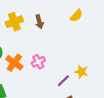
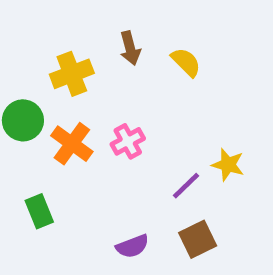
yellow semicircle: (76, 16) -> (186, 62), moved, turned -88
yellow cross: (14, 22) -> (72, 74), moved

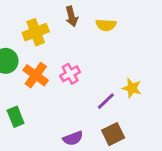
yellow semicircle: (186, 62) -> (106, 25), turned 138

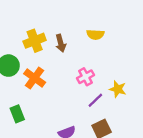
brown arrow: (72, 16) -> (61, 43), moved
pink cross: (70, 74) -> (85, 77), moved

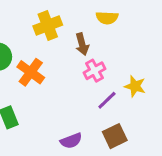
yellow cross: (35, 41) -> (48, 26), moved
brown arrow: (61, 43) -> (82, 44), moved

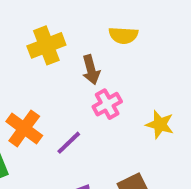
orange cross: (31, 72) -> (24, 128), moved
purple line: (107, 100) -> (69, 143), moved

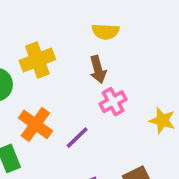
yellow semicircle: (123, 35) -> (106, 32), moved
yellow cross: (46, 45) -> (37, 60), moved

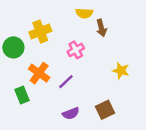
brown arrow: (98, 69) -> (101, 28), moved
pink cross: (113, 102) -> (76, 50), moved

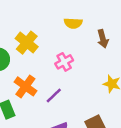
brown arrow: (101, 28) -> (103, 39), moved
yellow cross: (40, 32) -> (27, 43), turned -30

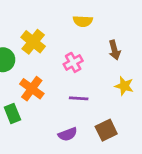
brown arrow: (103, 39) -> (114, 50), moved
purple line: (54, 95) -> (79, 98), moved, turned 48

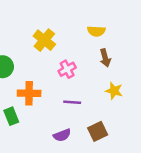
yellow semicircle: (83, 21) -> (96, 31), moved
yellow cross: (33, 42) -> (44, 40), moved
orange cross: (32, 89) -> (29, 93), turned -35

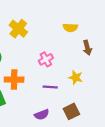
yellow cross: (44, 40) -> (18, 29), moved
brown arrow: (105, 58) -> (87, 48), moved
yellow star: (114, 91) -> (76, 77), moved

